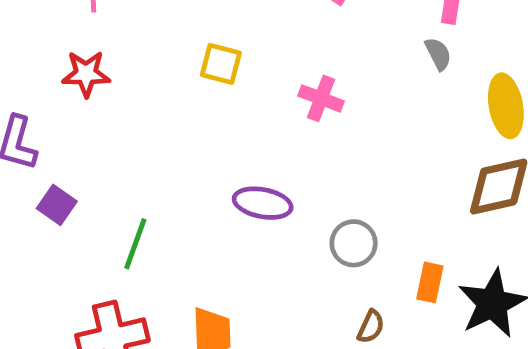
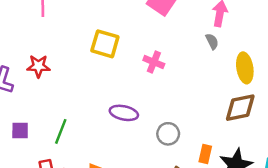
yellow square: (221, 64) -> (105, 44), size x1.4
red star: (86, 74) -> (38, 66), moved
purple square: (57, 205) -> (20, 131), moved, turned -36

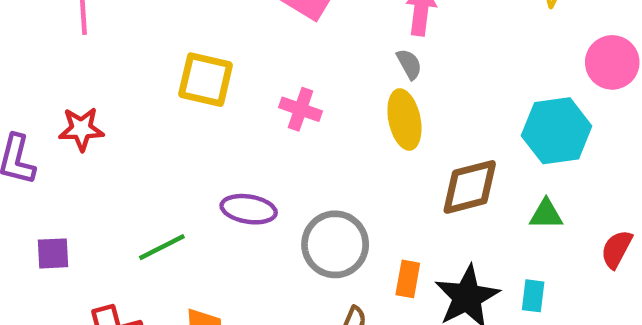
yellow ellipse: (245, 68) -> (404, 120), moved
green line: (61, 131) -> (162, 247), moved, turned 45
gray circle: (168, 134) -> (335, 244), size x1.5

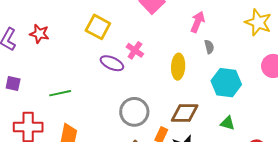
gray semicircle: (409, 64) -> (209, 47), moved
cyan hexagon: (557, 131) -> (226, 83), moved
brown diamond: (470, 187) -> (185, 113), moved
purple ellipse: (249, 209) -> (112, 63), moved

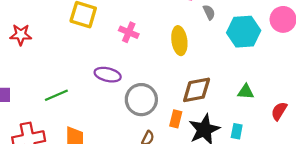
purple ellipse: (112, 63) -> (108, 75), moved
cyan hexagon: (226, 83) -> (244, 32), moved

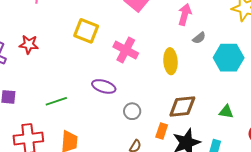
gray semicircle: (209, 12) -> (199, 38), turned 72
pink cross: (129, 32) -> (126, 50), size x1.4
gray circle: (141, 100) -> (132, 111), size x0.6

